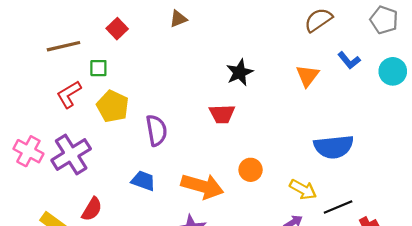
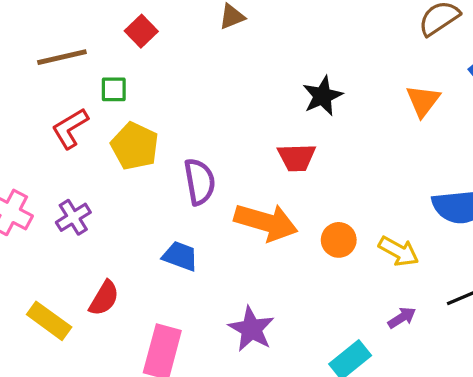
purple cross: (71, 154) -> (73, 217), size x0.6
orange arrow: (202, 186) -> (266, 222), moved
yellow arrow: (303, 189) -> (399, 251), moved

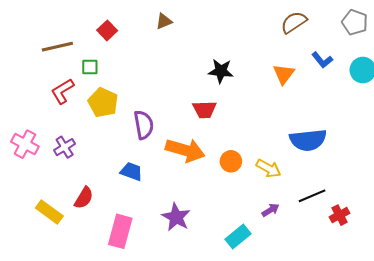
black star: (323, 96) -> (221, 71), turned 30

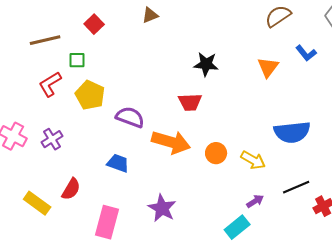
purple semicircle: (144, 125) -> (130, 117), turned -60
cyan rectangle: (238, 236) -> (237, 227), moved

